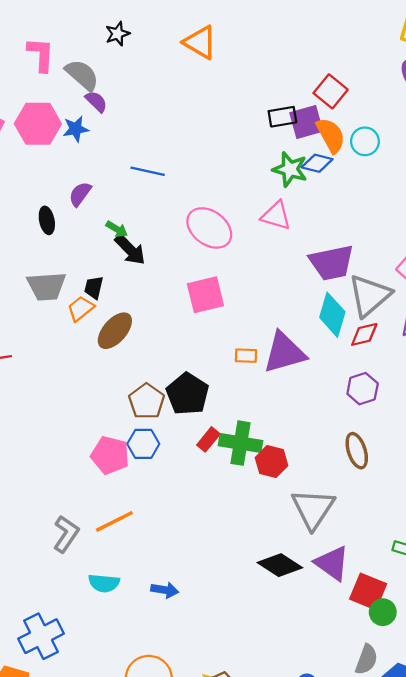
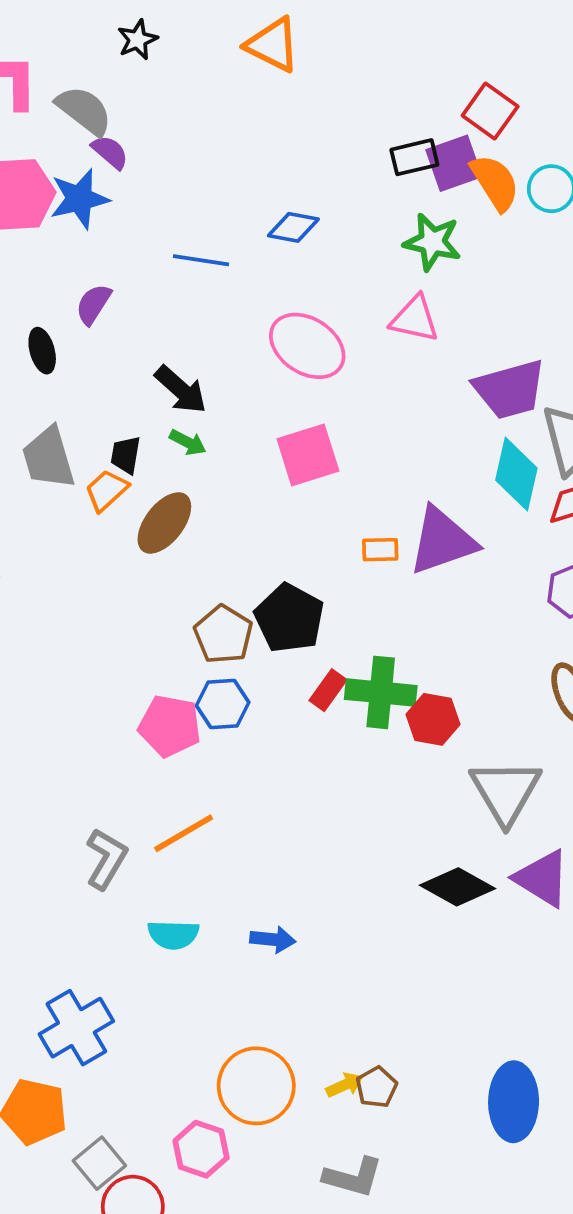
blue star: (76, 129) -> (79, 199), size x1.4
blue diamond: (317, 163) -> (293, 227), moved
green arrow: (117, 229) -> (188, 442), moved
gray trapezoid: (46, 286) -> (49, 458), turned 81

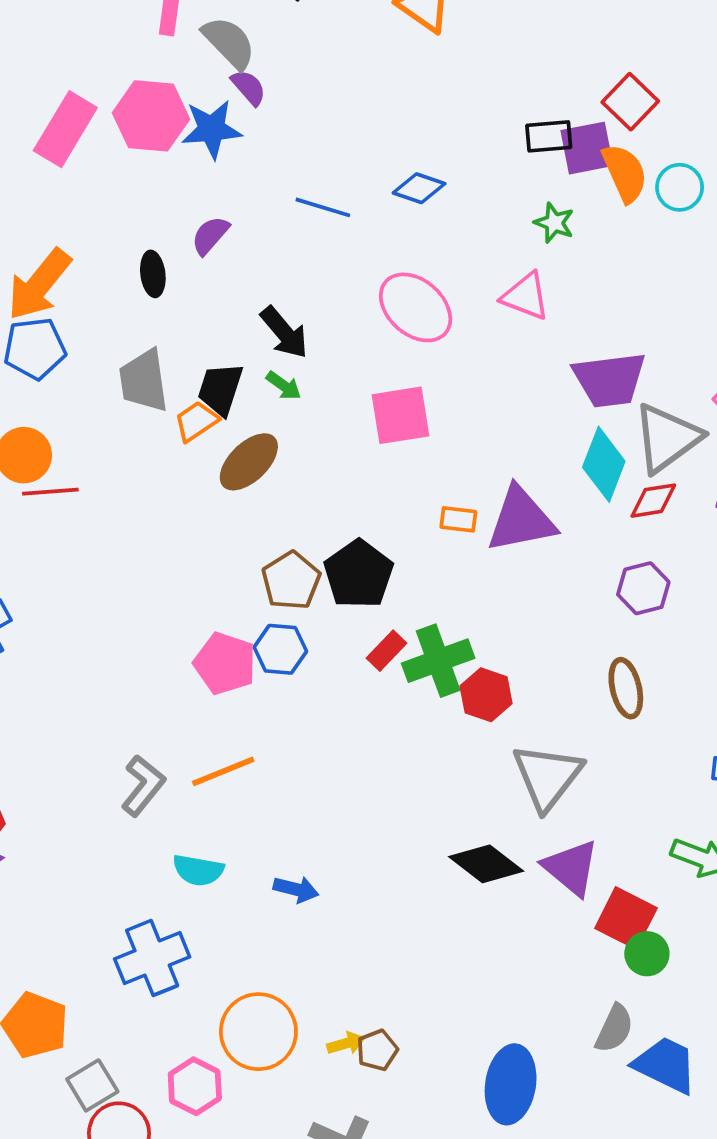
green star: (432, 242) -> (554, 223), size x0.7
black trapezoid: (126, 455) -> (220, 389), size x1.4
green cross: (381, 692) -> (438, 661), turned -34
blue cross: (76, 1028) -> (152, 958), moved

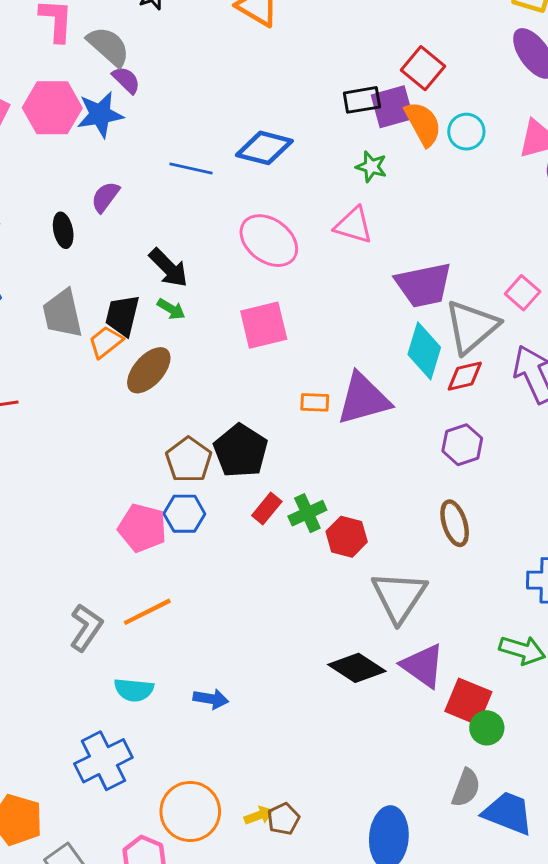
blue diamond: (419, 188) -> (264, 148), size x1.4
green cross: (438, 661) -> (307, 513), size x0.7

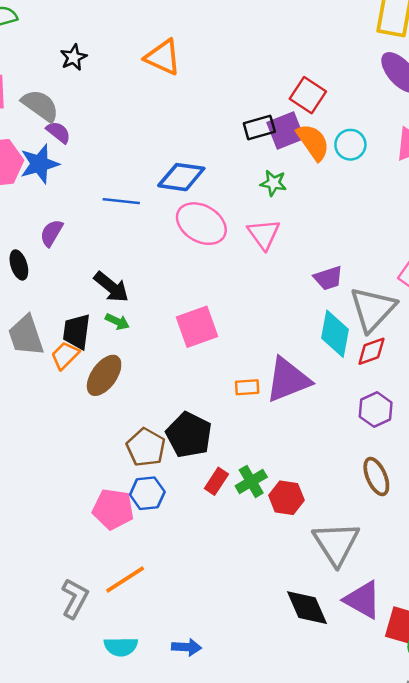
pink triangle: (354, 225) -> (264, 234), turned 44
pink ellipse: (269, 241) -> (201, 224), moved
purple trapezoid: (424, 285) -> (328, 278), size x0.6
black diamond: (357, 668) -> (307, 608), turned 39

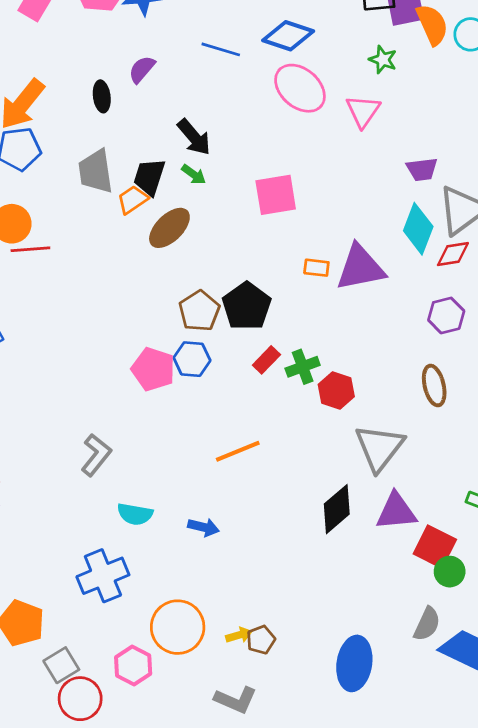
orange line: (125, 580) -> (238, 451), moved
purple triangle: (363, 600) -> (396, 511), turned -45
black diamond: (307, 608) -> (337, 509), turned 63

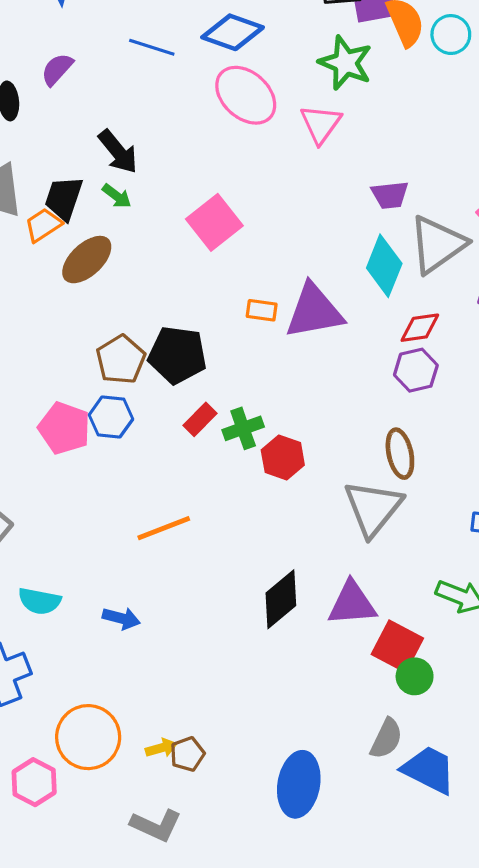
green star: (383, 60) -> (345, 63), size x1.6
pink square: (276, 195) -> (214, 222), turned -30
red diamond: (453, 254) -> (420, 328), moved
black pentagon: (247, 306) -> (177, 355), turned -30
gray triangle: (379, 448) -> (373, 508), moved

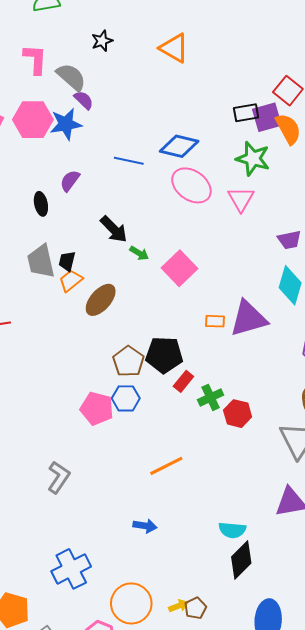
green arrow: (117, 196) -> (139, 253), moved
black trapezoid: (64, 198) -> (67, 261), moved, size x0.7
red rectangle: (200, 419) -> (183, 381), moved
black diamond: (281, 599) -> (241, 560), moved
cyan semicircle: (40, 601) -> (232, 530), moved

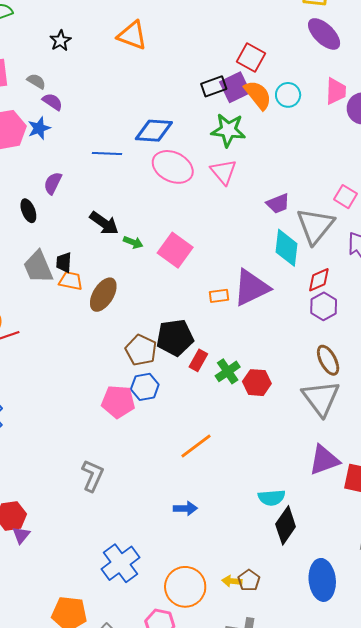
gray semicircle: (71, 77) -> (36, 81), size x0.6
blue star: (66, 124) -> (39, 128), size x0.7
orange trapezoid: (71, 281) -> (71, 281), turned 60
yellow arrow: (178, 606) -> (232, 581), turned -144

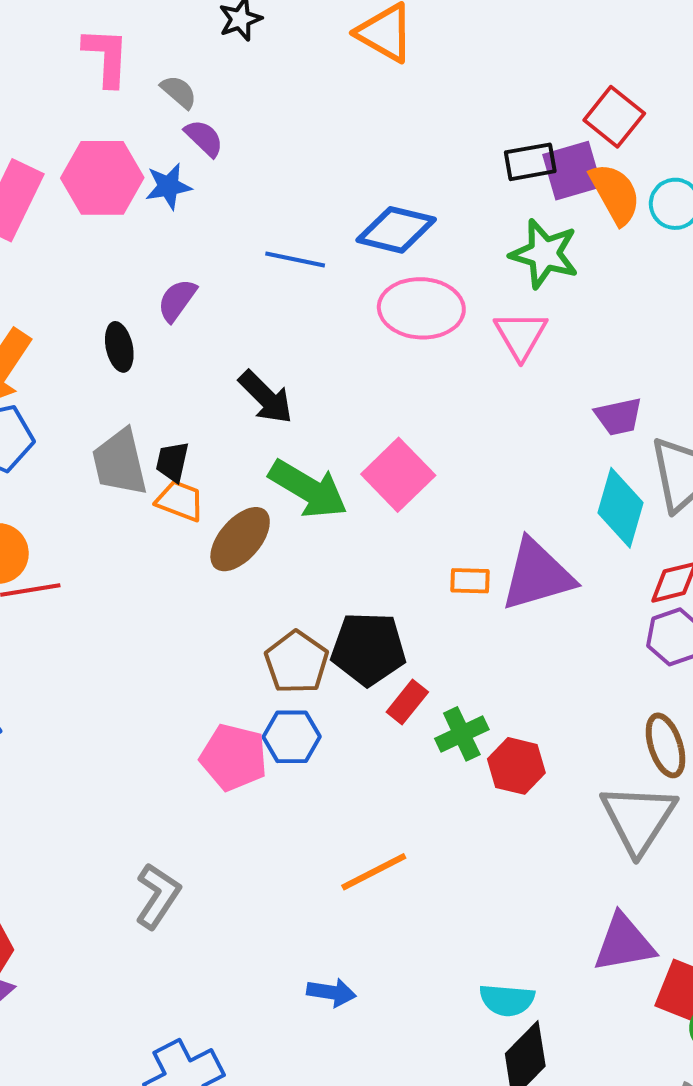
pink ellipse: (173, 167) -> (421, 308), turned -33
green arrow: (133, 242) -> (308, 489), moved, size x2.0

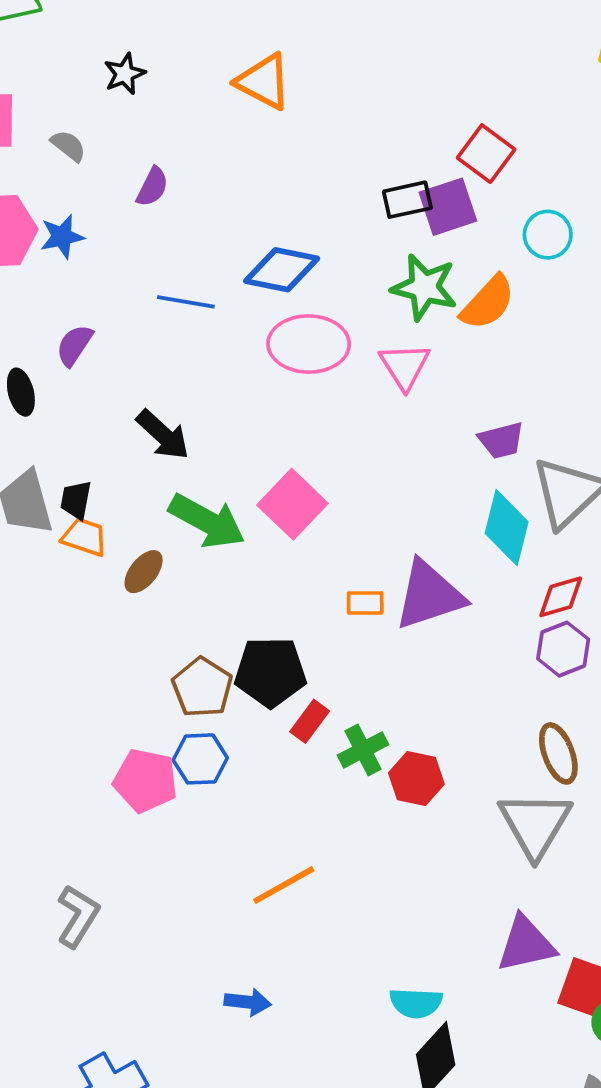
purple semicircle: (204, 138) -> (152, 187), moved, turned 75
orange semicircle: (615, 194) -> (488, 303), moved, turned 74
brown ellipse: (240, 539) -> (144, 572), size x0.7

